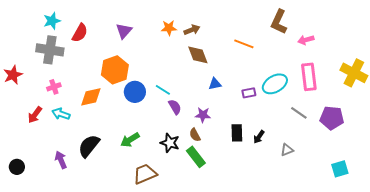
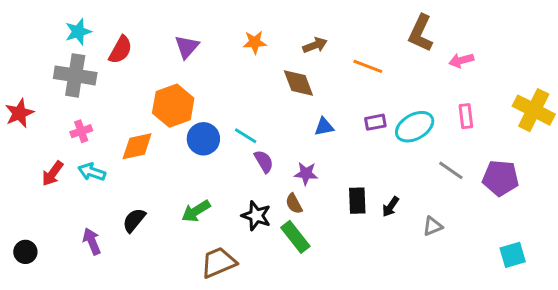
brown arrow: (192, 30) -> (315, 45), moved
pink rectangle: (309, 77) -> (466, 116), size x0.6
purple rectangle: (249, 93) -> (375, 122), moved
black semicircle: (89, 146) -> (134, 220), size x0.7

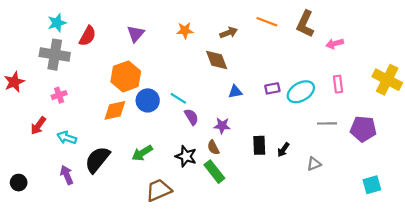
orange line: (368, 66) -> (267, 22), moved
orange diamond: (137, 146) -> (115, 110), moved
gray line: (451, 170) -> (327, 123), turned -36
cyan arrow: (92, 172) -> (67, 138), moved
black semicircle: (134, 220) -> (97, 160), size x1.5

